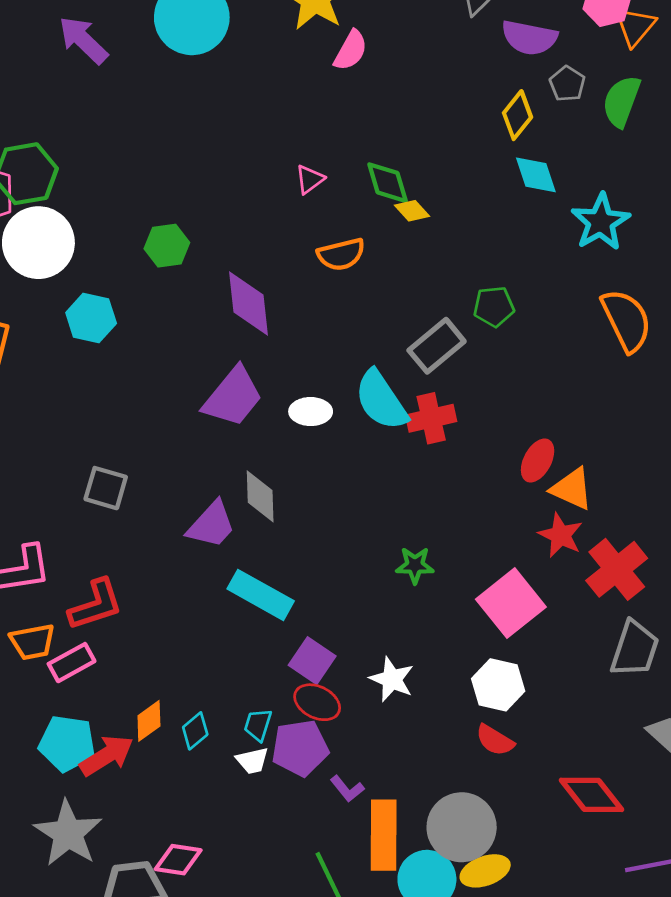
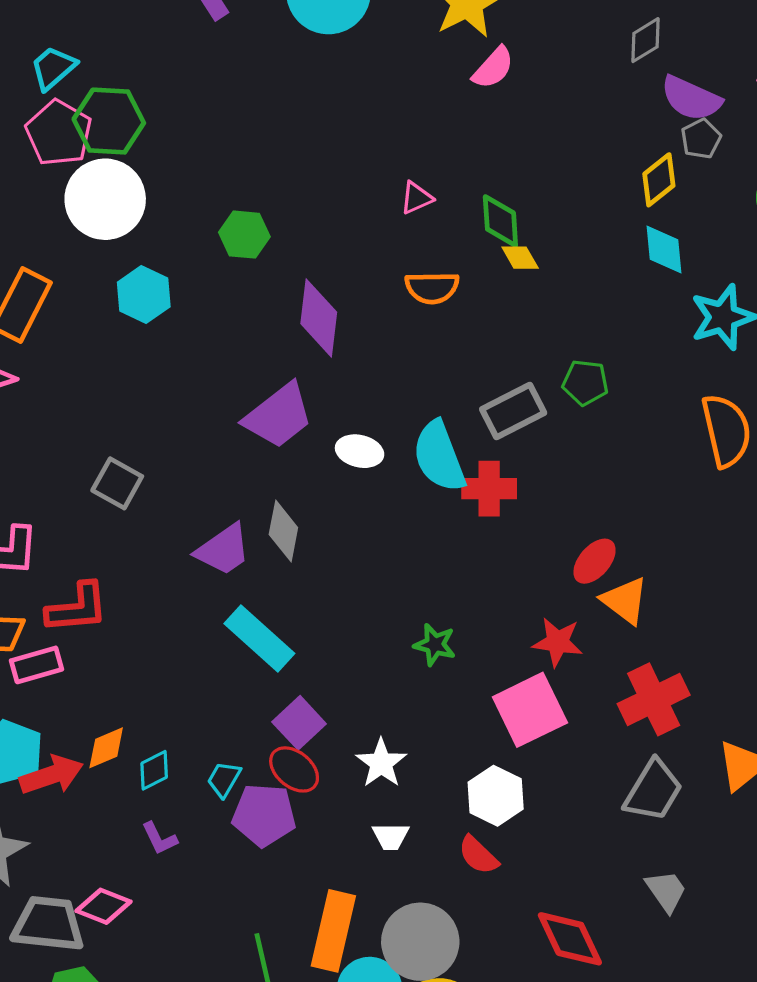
gray pentagon: (567, 84) -> (701, 139), moved
red star: (561, 535) -> (558, 642), moved, turned -30
white trapezoid: (252, 761) -> (391, 836), moved
purple L-shape: (347, 789) -> (159, 838), moved

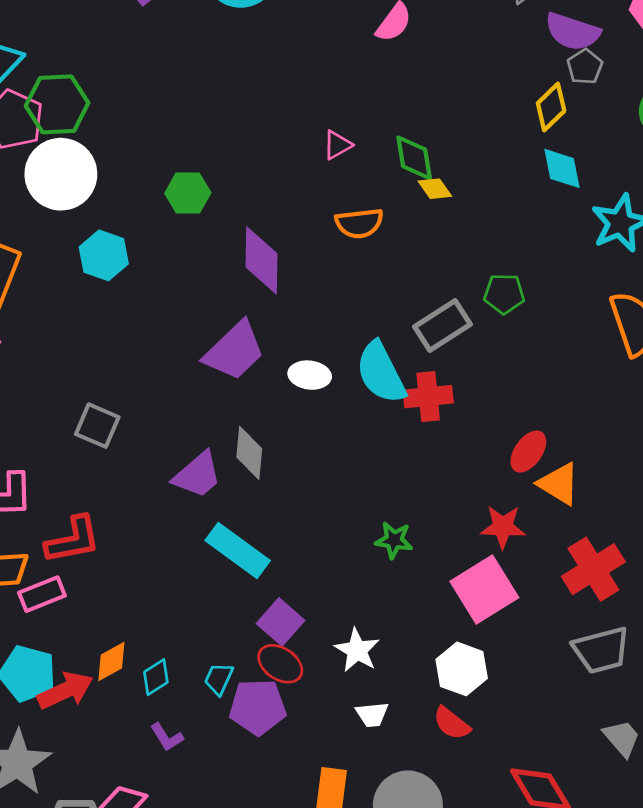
gray trapezoid: (653, 791) -> (601, 650), turned 50

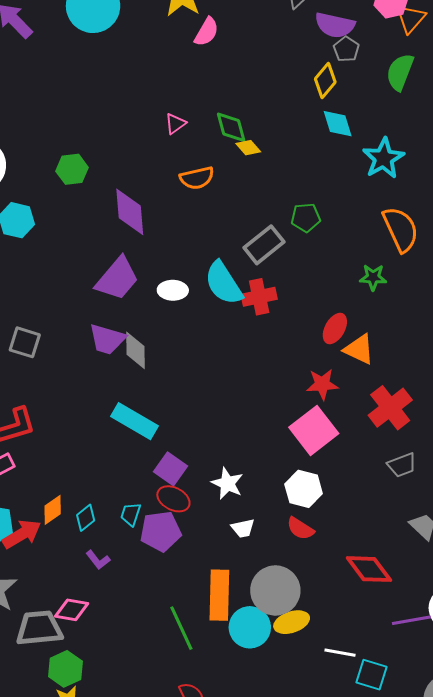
purple trapezoid: (197, 475) -> (107, 339), moved, turned 63
green star: (394, 540) -> (373, 277), moved
gray trapezoid: (601, 650) -> (402, 465), size x0.7

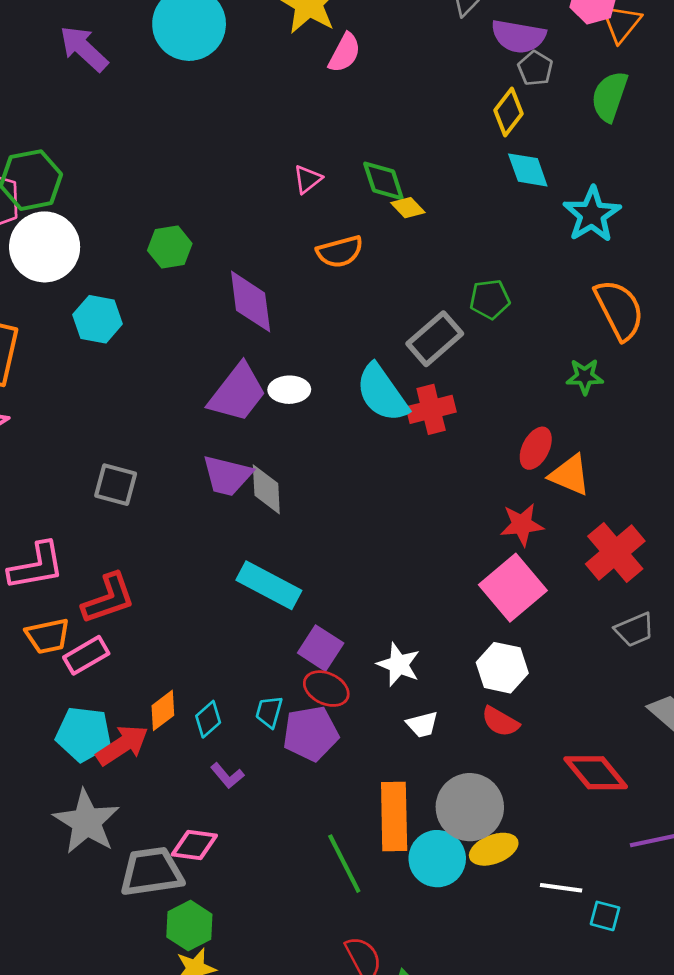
white ellipse: (173, 290) -> (289, 390), moved
cyan square: (371, 675) -> (605, 916), size x0.7

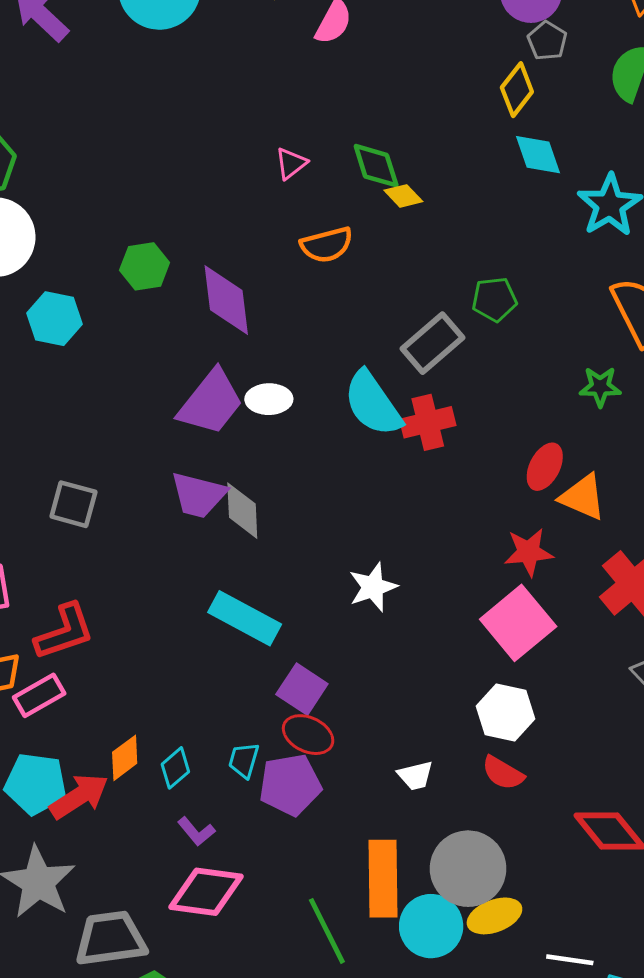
green hexagon: (170, 247) -> (145, 266), moved
white star: (399, 665) -> (373, 587), moved, turned 30
pink diamond: (194, 845) -> (206, 892), moved, size x1.4

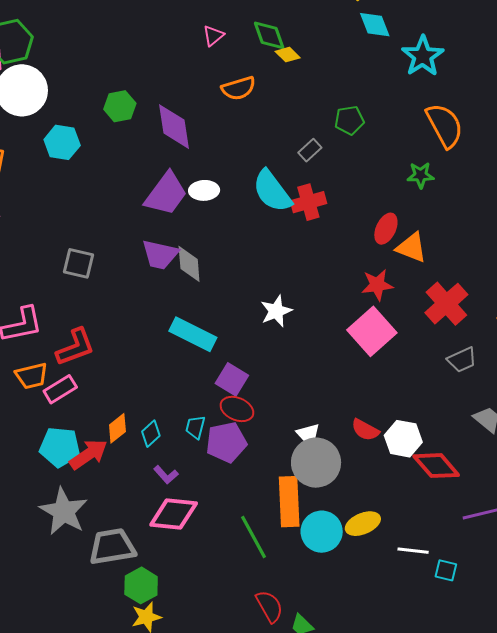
gray rectangle: (432, 343) -> (310, 150), size x0.6
white hexagon: (506, 712) -> (403, 439), moved
gray circle: (468, 869) -> (316, 463), moved

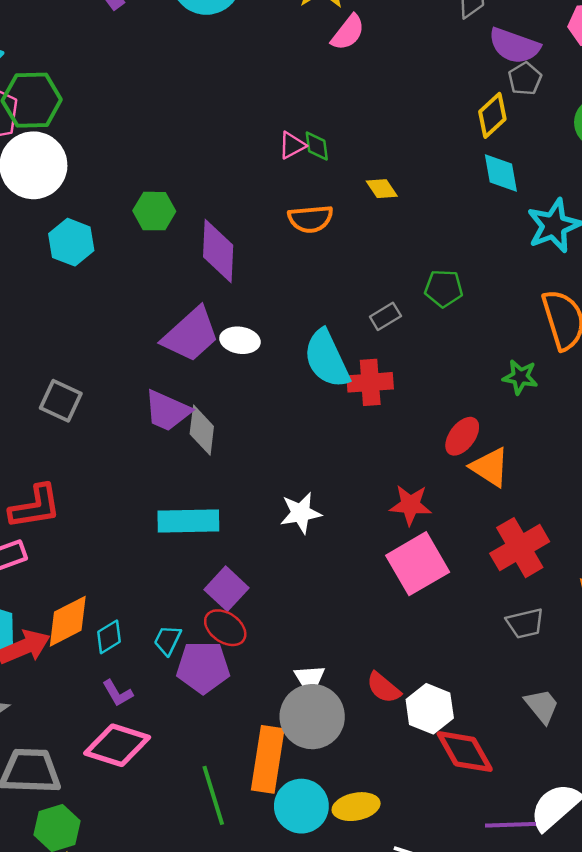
green diamond: (269, 35) -> (317, 146), moved, size x0.7
red star: (377, 285) -> (410, 505), moved
cyan rectangle: (193, 334) -> (188, 521), turned -39
orange diamond: (117, 428) -> (68, 621), size x1.4

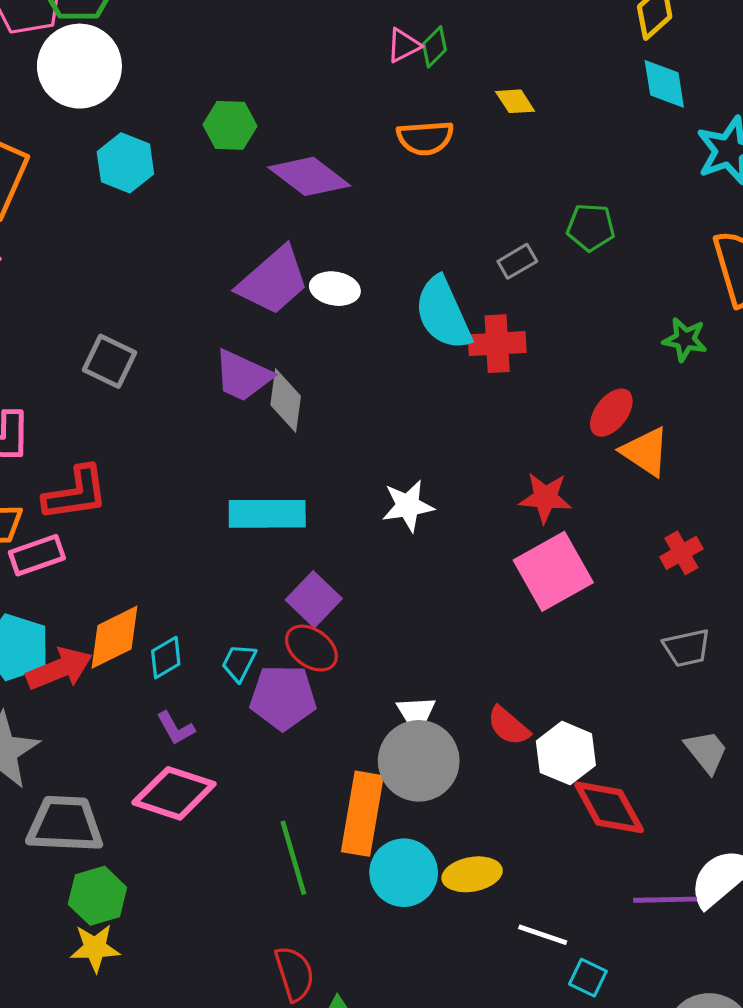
green diamond: (317, 146) -> (434, 47), turned 52
purple diamond: (218, 251) -> (309, 176), turned -56
red cross: (520, 548) -> (681, 553), size x0.6

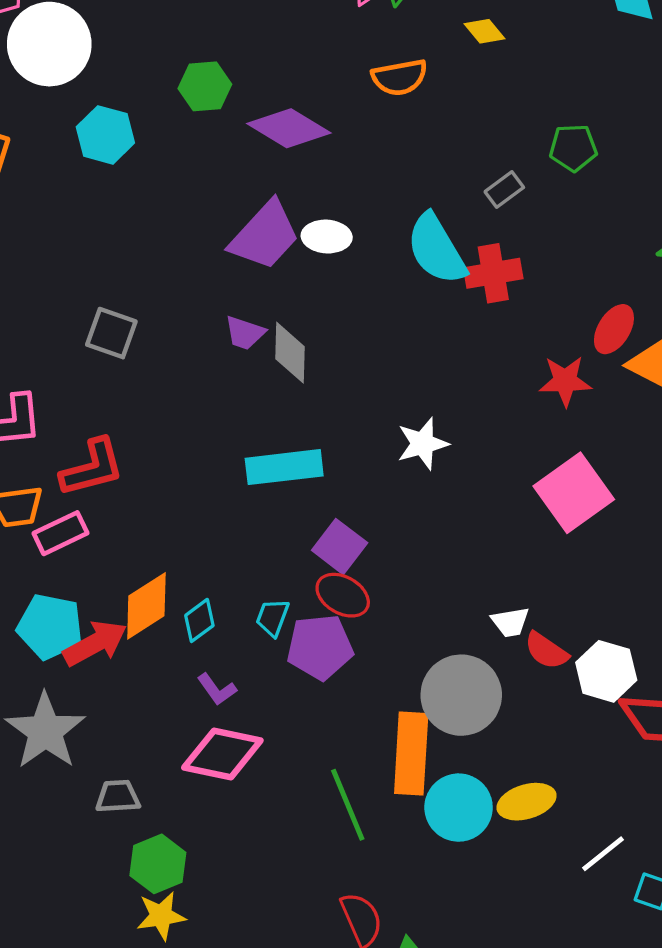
purple trapezoid: (243, 376) -> (245, 333), size x0.7
red star: (545, 498) -> (565, 381), moved
white trapezoid: (416, 712) -> (510, 622), moved
gray trapezoid: (65, 824) -> (118, 796), size x0.6
white line: (543, 935) -> (603, 854), turned -51

